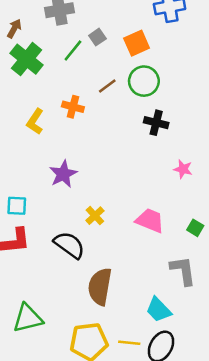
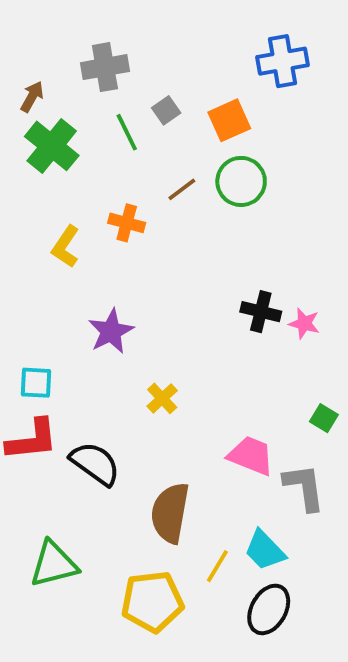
green line: (73, 51) -> (127, 132), turned -65
black cross: (156, 123) -> (261, 312), moved
pink trapezoid: (150, 220) -> (251, 456), moved
black semicircle: (69, 245) -> (95, 464), moved
yellow line: (129, 343) -> (217, 566), moved, turned -65

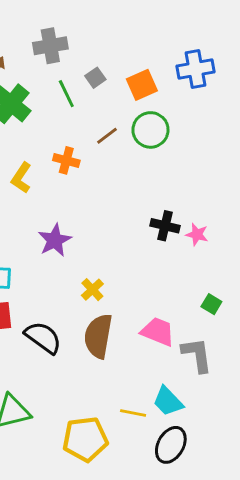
blue cross: (283, 61) -> (195, 69), moved
brown semicircle: (170, 513) -> (98, 336), moved
yellow line: (217, 566) -> (133, 413), turned 70

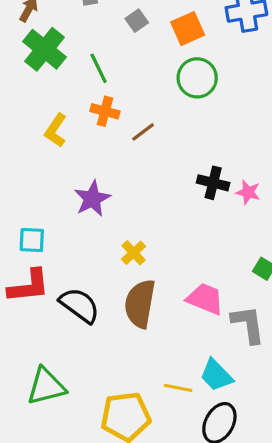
green line: (66, 94) -> (99, 68), moved
brown line: (107, 136) -> (143, 132), moved

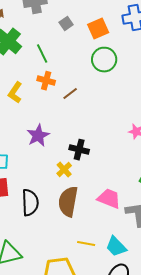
black cross: (213, 183) -> (79, 150), moved
black semicircle: (80, 305) -> (30, 203), turned 52
yellow line: (178, 388) -> (86, 244), moved

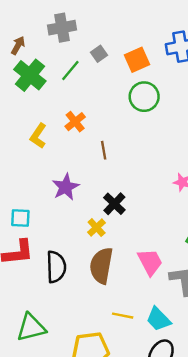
green line: (42, 54) -> (70, 70), moved, turned 66
orange cross: (46, 81) -> (75, 122), turned 36
brown line: (70, 94) -> (104, 150), moved, turned -63
black cross: (79, 150) -> (114, 204), turned 30
pink trapezoid: (109, 199) -> (150, 262), turned 40

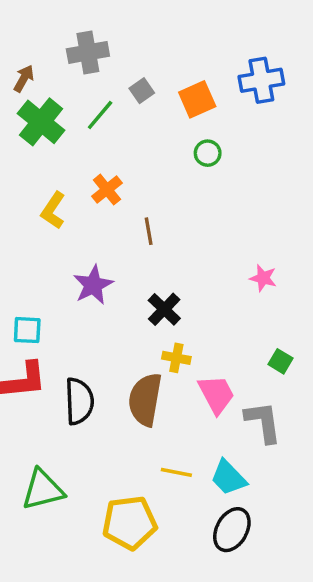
green circle: (144, 97) -> (208, 153), size x0.6
yellow cross: (97, 228) -> (176, 358), moved, turned -36

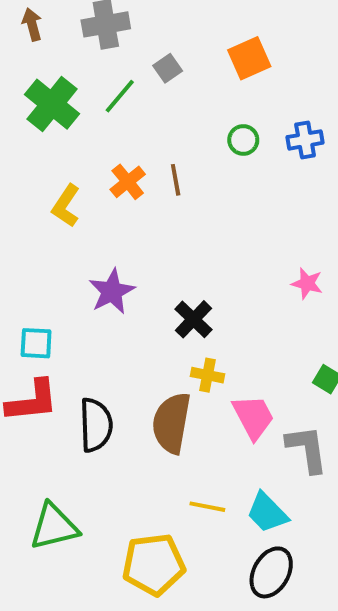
brown arrow: (24, 79) -> (32, 24), moved, turned -44
blue cross: (261, 80) -> (305, 140), moved, size x0.7
orange square: (197, 99) -> (249, 58), moved
brown line: (149, 231) -> (176, 180), moved

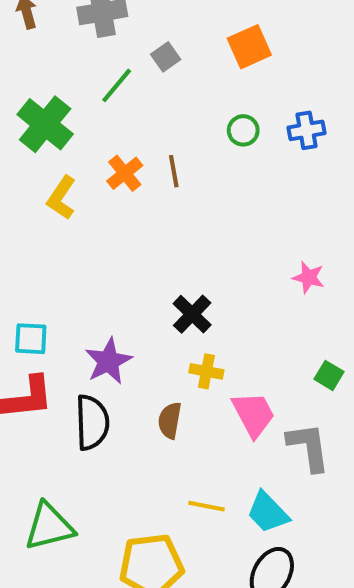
green cross: (52, 104) -> (45, 124), moved
purple star: (112, 291) -> (108, 361), moved
brown semicircle: (172, 423) -> (170, 420), size x0.6

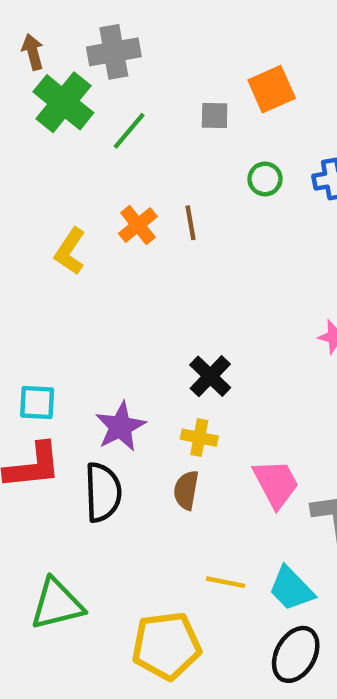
gray square: (166, 57) -> (215, 115), moved, turned 36
green cross: (45, 124) -> (63, 102), moved
yellow cross: (206, 371) -> (199, 438), moved

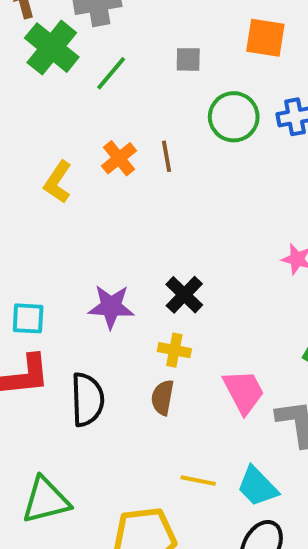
orange square: (272, 89) -> (265, 38), moved, turned 33
green circle: (265, 179) -> (234, 117), size x1.6
purple star: (120, 427) -> (111, 307), moved, turned 30

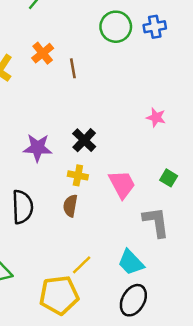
brown line: (166, 156) -> (73, 68), moved
pink trapezoid: (244, 392) -> (122, 184), moved
yellow line: (198, 481) -> (82, 265), moved, turned -55

